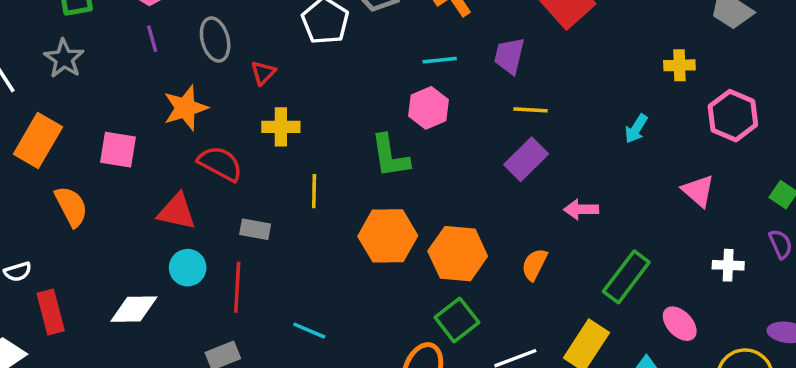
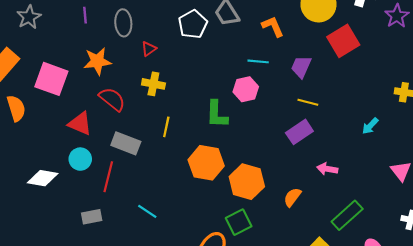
pink square: (118, 150) -> (51, 79), size x1.4
gray rectangle: (255, 229) -> (126, 143), size x1.5

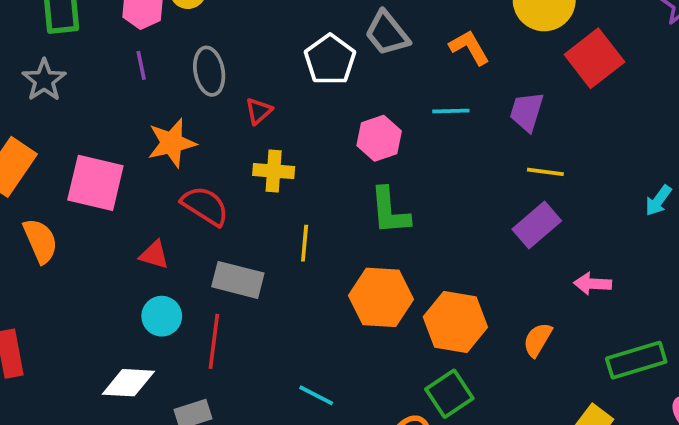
pink hexagon: (246, 89) -> (379, 138), moved
red triangle: (80, 124) -> (154, 255), size x0.7
white diamond: (43, 178) -> (128, 383), moved
cyan line: (147, 211) -> (316, 395), moved
green rectangle: (347, 215) -> (636, 360), turned 32

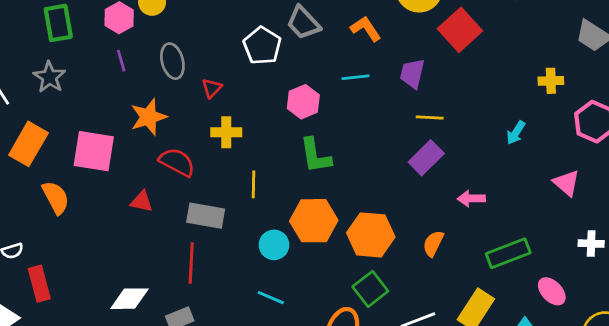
cyan circle: (162, 316) -> (274, 245), moved

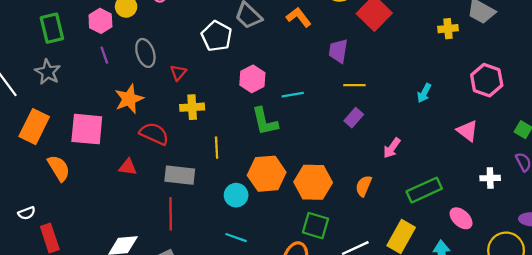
cyan line: (356, 77) -> (293, 95), moved
yellow cross: (551, 81) -> (448, 29), moved
purple rectangle: (426, 158) -> (354, 118), size x0.7
pink arrow: (471, 199) -> (392, 148), turned -50
green square: (370, 289) -> (315, 226), turned -32

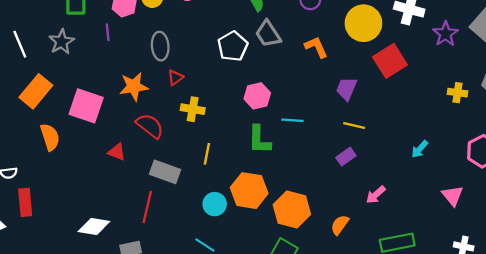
purple line: (104, 55) -> (108, 32), moved
red triangle: (178, 73) -> (175, 77), moved

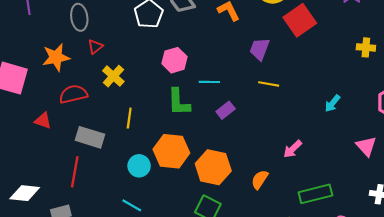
yellow cross: (193, 109) -> (113, 76), turned 35
red semicircle: (150, 126) -> (73, 94), turned -48
purple rectangle: (346, 157) -> (226, 110), moved

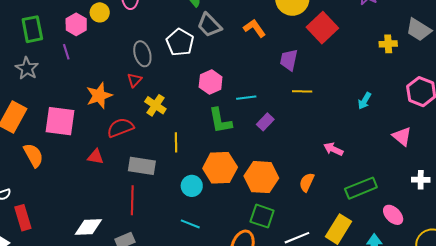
gray ellipse: (79, 17) -> (142, 54), moved
pink arrow: (293, 149) -> (333, 149), turned 78

